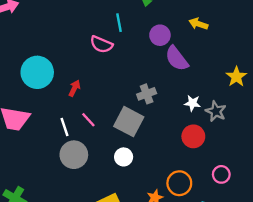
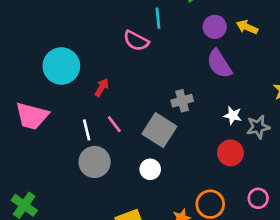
purple circle: (160, 35) -> (215, 27), moved
gray star: (216, 111) -> (258, 127), turned 30

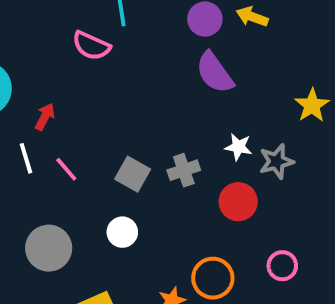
gray cross: (182, 101) -> (184, 170), moved
white line: (87, 130) -> (26, 158), moved
gray square: (159, 130) -> (133, 174), size x0.7
gray circle: (95, 162) -> (49, 248), moved

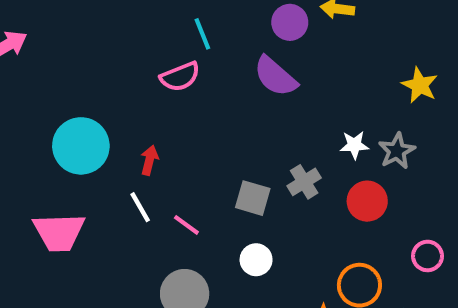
pink semicircle: (91, 46) -> (180, 77), turned -33
purple semicircle: (215, 73) -> (275, 76), moved
pink line: (66, 169) -> (186, 225), moved

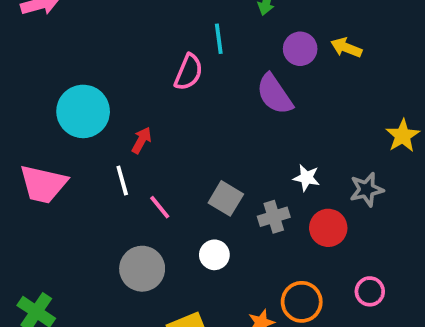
pink semicircle: (180, 77) -> (189, 72), turned -60
white star: (354, 145) -> (306, 178), moved
gray cross: (304, 182) -> (274, 217), moved

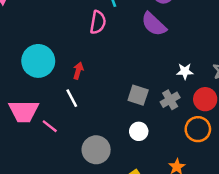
pink line: (160, 207) -> (50, 126), moved
orange circle: (302, 302) -> (198, 129), moved

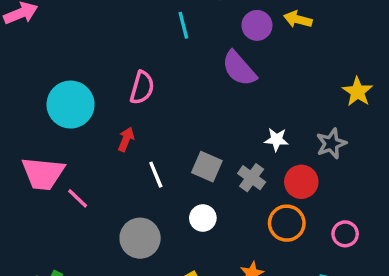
pink semicircle: (98, 22) -> (142, 88), moved
red arrow: (78, 71) -> (126, 139), moved
white line: (72, 98) -> (156, 175), moved
gray cross: (170, 100) -> (252, 178), turned -30

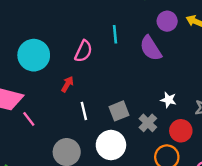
cyan line: (183, 25) -> (115, 34), moved
gray square: (207, 167) -> (119, 111), turned 36
white circle: (203, 218) -> (111, 145), size x1.6

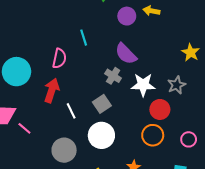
purple semicircle: (151, 48) -> (126, 54), moved
red arrow: (67, 84) -> (52, 91), size x1.6
white star: (168, 100) -> (143, 85), size x1.6
gray cross: (148, 123) -> (113, 76), moved

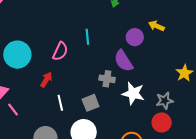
purple circle: (127, 16) -> (135, 37), moved
gray cross: (113, 76) -> (107, 79), turned -35
red arrow: (52, 91) -> (46, 80), size x0.7
red circle: (160, 109) -> (162, 122), moved

